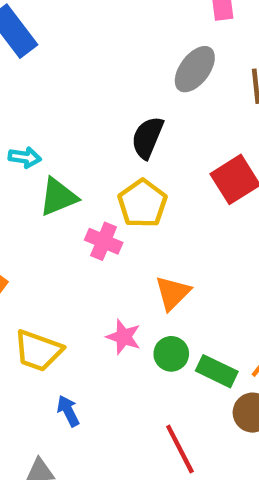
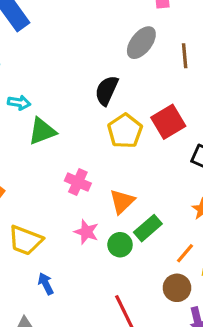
yellow pentagon: (142, 203) -> (125, 131), moved
pink cross: (104, 241) -> (78, 182), moved
green rectangle: (217, 371) -> (148, 228), moved, turned -68

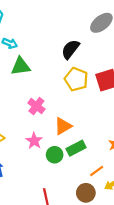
yellow pentagon: (125, 131) -> (76, 79), turned -30

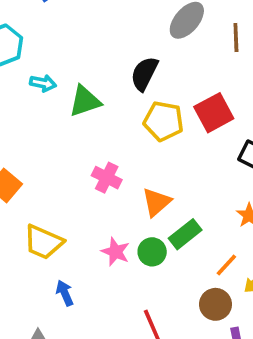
green triangle: (21, 66) -> (85, 101), moved
pink star: (34, 141) -> (116, 252), moved

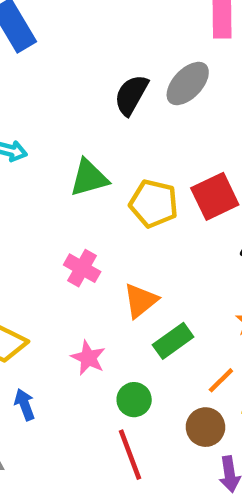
black semicircle: (144, 74) -> (131, 95), moved
green triangle: (85, 101) -> (89, 178), moved
green circle: (152, 252) -> (134, 400), moved

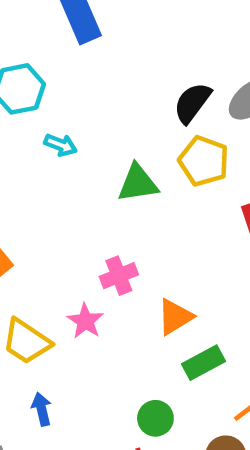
yellow pentagon: (154, 204) -> (204, 161), moved
pink cross: (82, 268) -> (119, 276), turned 32
pink star: (88, 358) -> (85, 321), moved

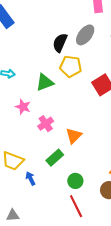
pink star: (85, 321) -> (23, 107), moved
green rectangle: (203, 363) -> (55, 158), moved
blue arrow: (42, 409) -> (31, 178), moved

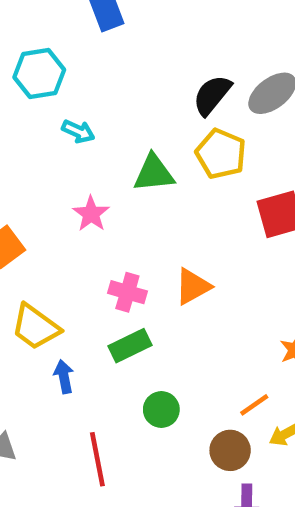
pink cross: (46, 124) -> (127, 292), moved, turned 35
orange triangle: (74, 136) -> (193, 286), moved
red line: (76, 206) -> (97, 459), moved

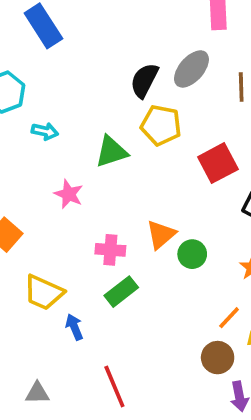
green circle: (161, 410) -> (192, 254), moved

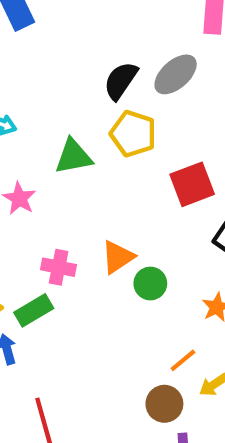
green rectangle: (121, 292) -> (34, 310), moved

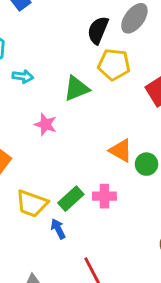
orange triangle: (118, 257) -> (121, 151), turned -45
pink cross: (59, 267) -> (104, 196), moved

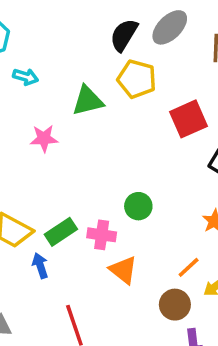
pink star: (45, 124) -> (44, 138), turned -30
orange triangle: (121, 151) -> (123, 270), moved
green circle: (146, 164) -> (138, 206), moved

